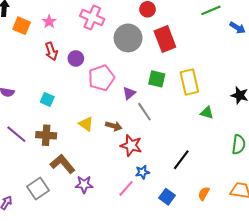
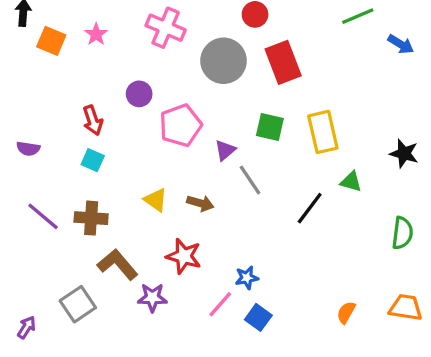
red arrow: (51, 51) -> (93, 120), moved
red star: (131, 145) -> (184, 256), moved
black line: (181, 160) -> (310, 208), moved
blue square: (167, 197) -> (258, 317), moved

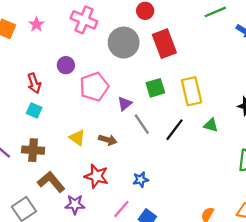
green square: (270, 127) -> (155, 88), turned -30
black line: (310, 208) -> (175, 130), moved
blue star: (247, 278) -> (141, 180), moved

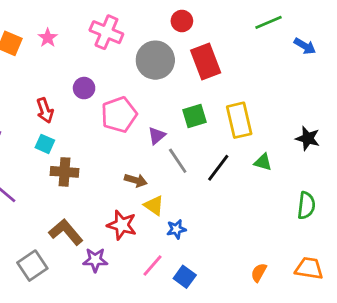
yellow triangle: (77, 138) -> (154, 205), moved
brown cross: (33, 150) -> (64, 172), moved

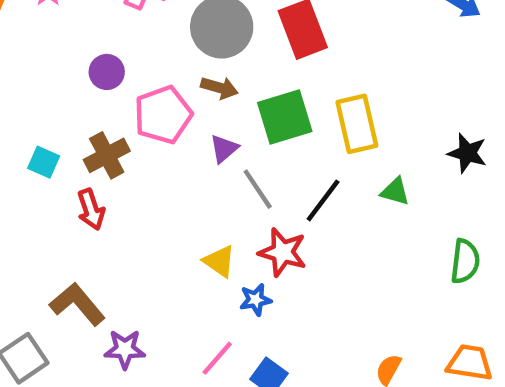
red arrow: (45, 110) -> (91, 209), moved
green square: (194, 116) -> (285, 117), size x1.4
brown cross: (64, 172) -> (107, 155), moved, turned -32
brown arrow: (136, 180) -> (219, 88), moved
red star: (122, 225) -> (283, 252), moved

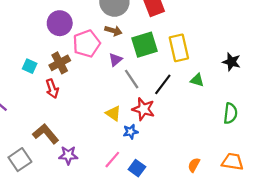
purple circle: (107, 72) -> (60, 23), size x1.5

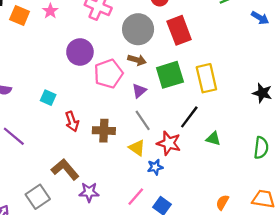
brown cross: (60, 63) -> (104, 131), moved, turned 30
gray line: (132, 79) -> (143, 120), moved
green triangle: (197, 80) -> (213, 139), moved

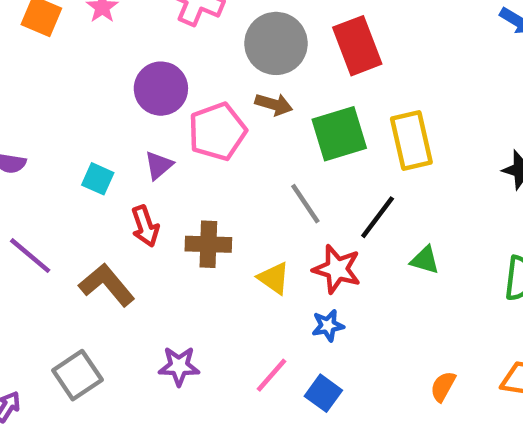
purple triangle: (139, 91) -> (159, 165), moved
gray line: (143, 120) -> (305, 204), moved
blue star: (155, 167) -> (328, 325), moved
brown L-shape: (65, 169) -> (107, 285), moved

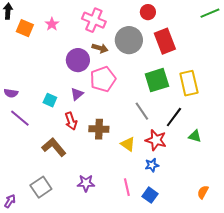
brown arrow: (274, 104) -> (100, 48), moved
purple line: (30, 256) -> (20, 118), moved
pink line: (271, 375) -> (127, 187), turned -54

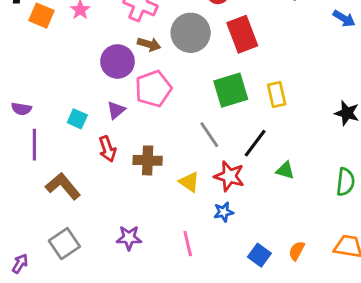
yellow rectangle: (189, 83) -> (277, 94), size x0.7
purple line: (20, 118) -> (34, 145), turned 50
brown L-shape: (54, 147) -> (63, 186), moved
blue square: (150, 195) -> (259, 255), moved

